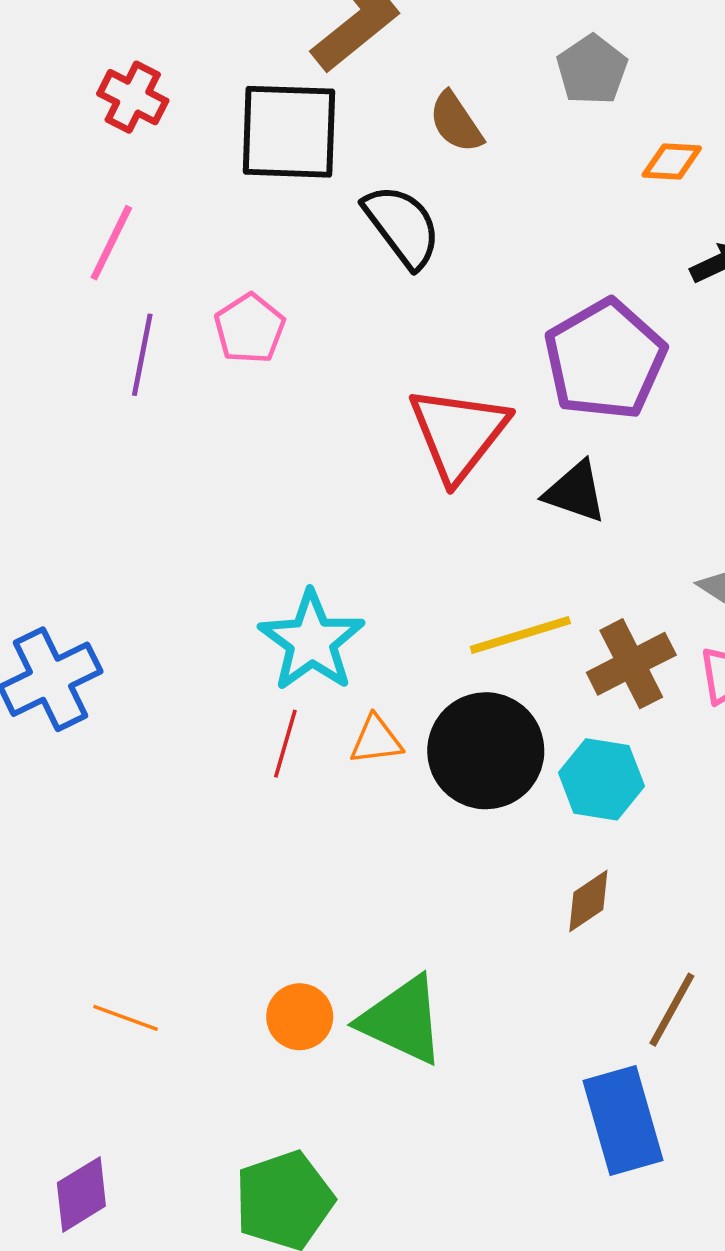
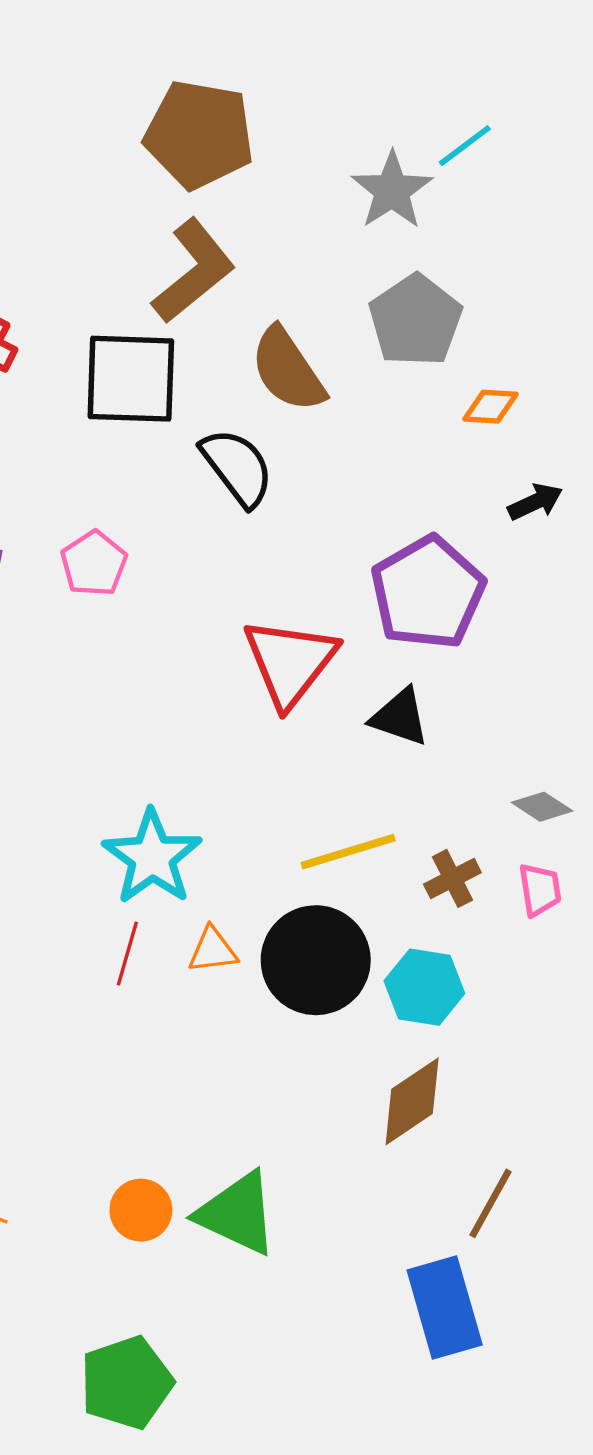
gray pentagon: (592, 70) -> (415, 320), size x1.4
brown semicircle: (456, 122) -> (288, 370), size x1.5
brown cross: (631, 664) -> (452, 878), size x0.7
brown diamond: (588, 901) -> (412, 1101), size x1.5

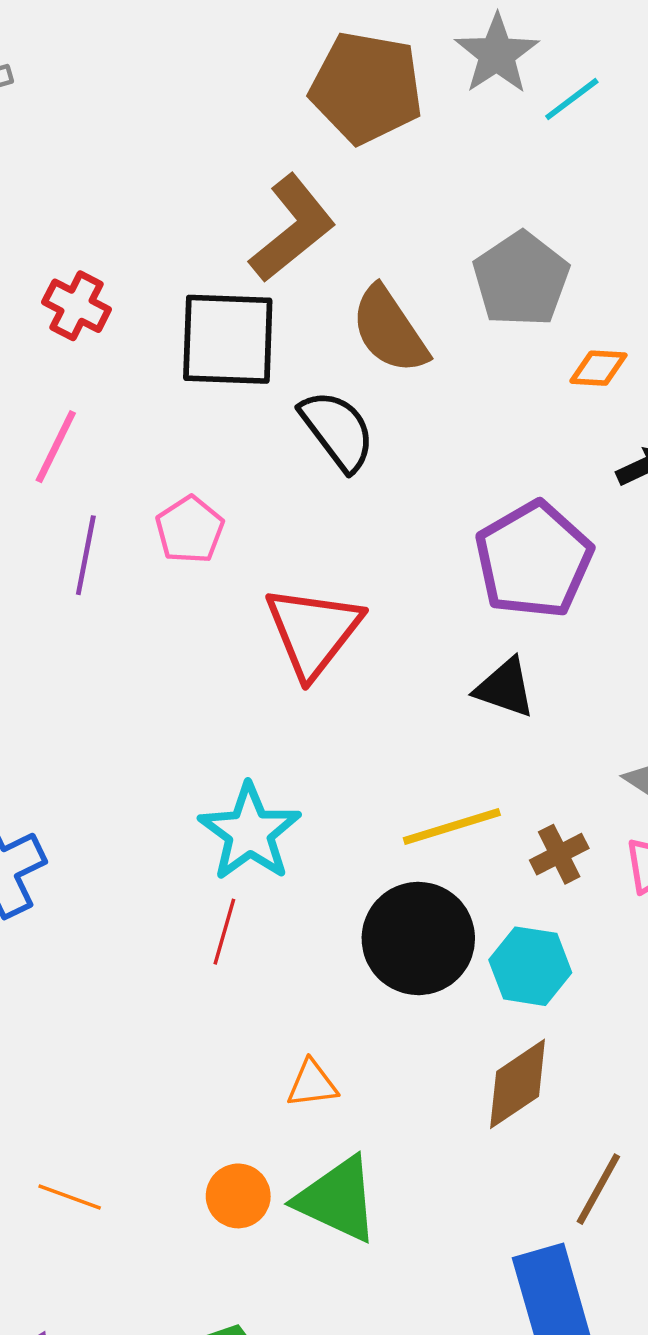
brown pentagon: (199, 134) -> (366, 88), moved
gray star: (392, 190) -> (497, 54), moved
red triangle: (290, 662) -> (313, 631), moved
orange triangle: (213, 950) -> (312, 1084), moved

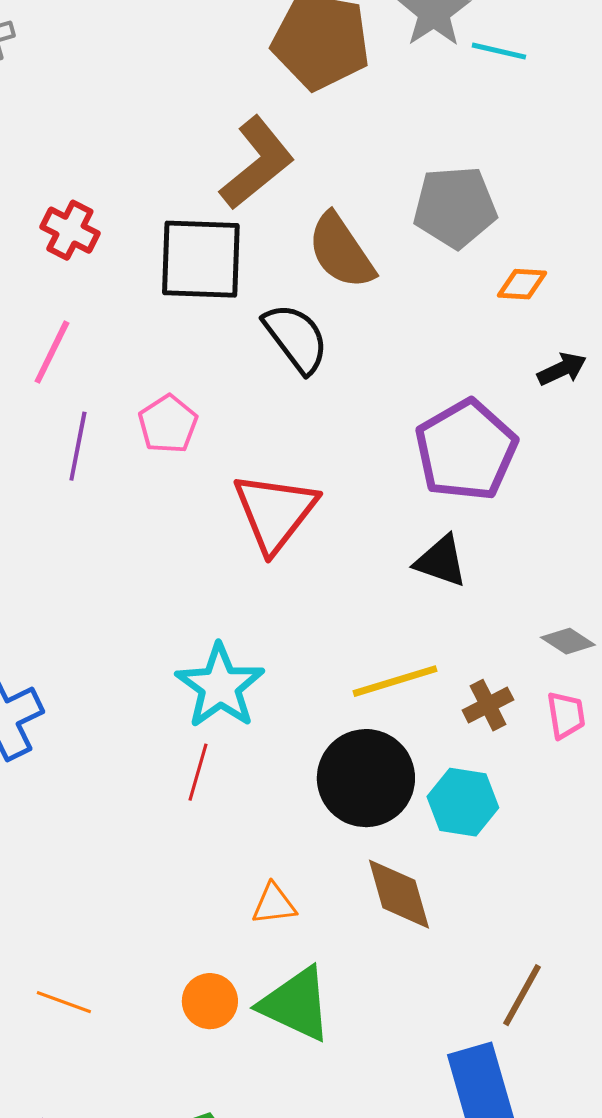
cyan line: (572, 99) -> (499, 51), turned 50
gray pentagon: (521, 279) -> (455, 207), turned 30
brown diamond: (518, 1084) -> (399, 894), moved, turned -72

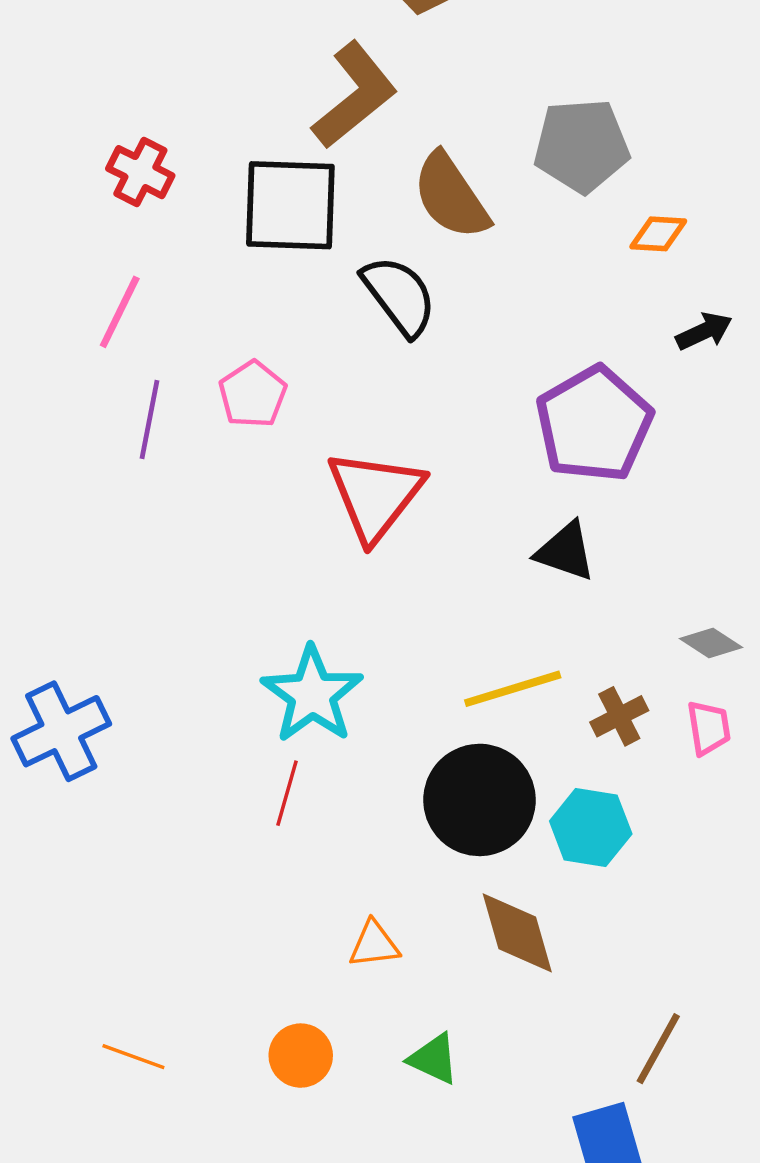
green triangle: (296, 1004) -> (434, 1059), moved, size x0.6

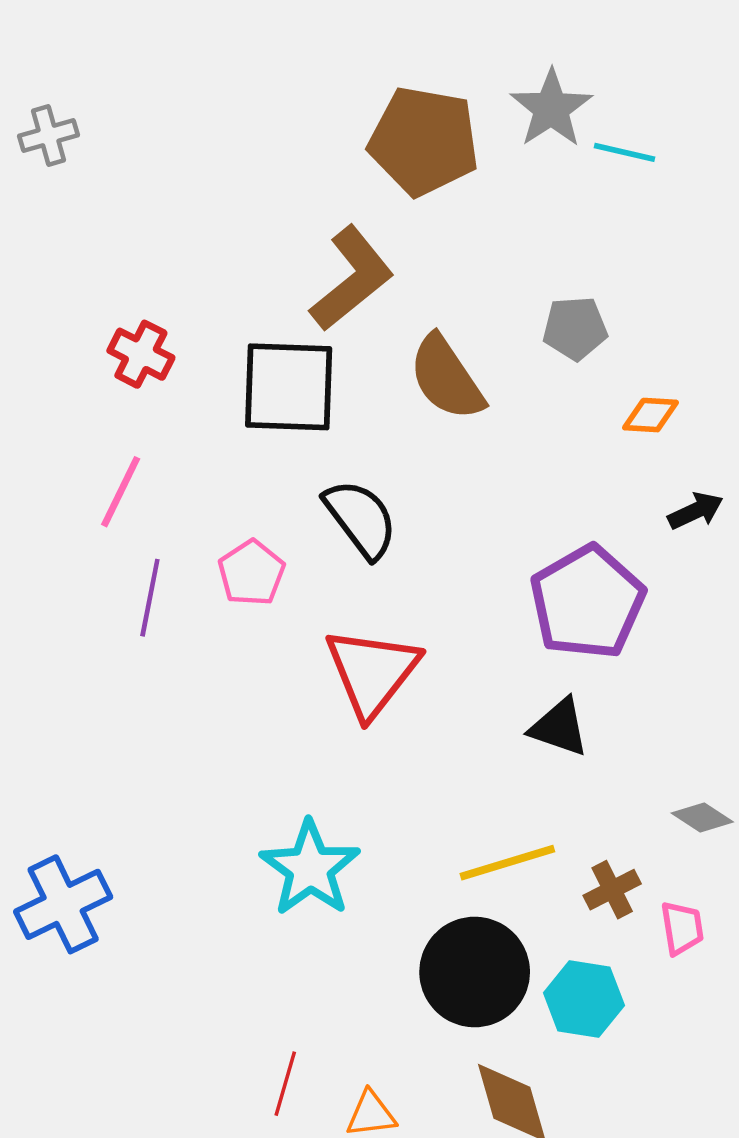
gray pentagon: (581, 146) -> (575, 328), size x0.7
black semicircle: (399, 296) -> (361, 519), moved
pink trapezoid: (709, 728) -> (682, 928), moved
red line: (287, 793) -> (285, 1084), moved

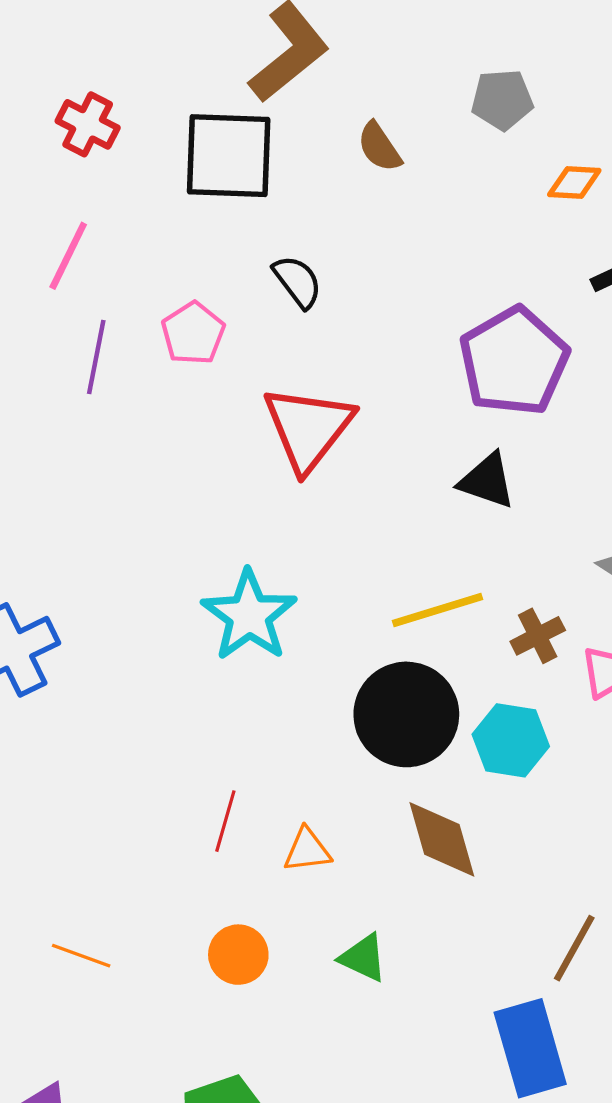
brown semicircle: (446, 378) -> (379, 147), size x0.6
black semicircle: (361, 519) -> (298, 282), size x0.7

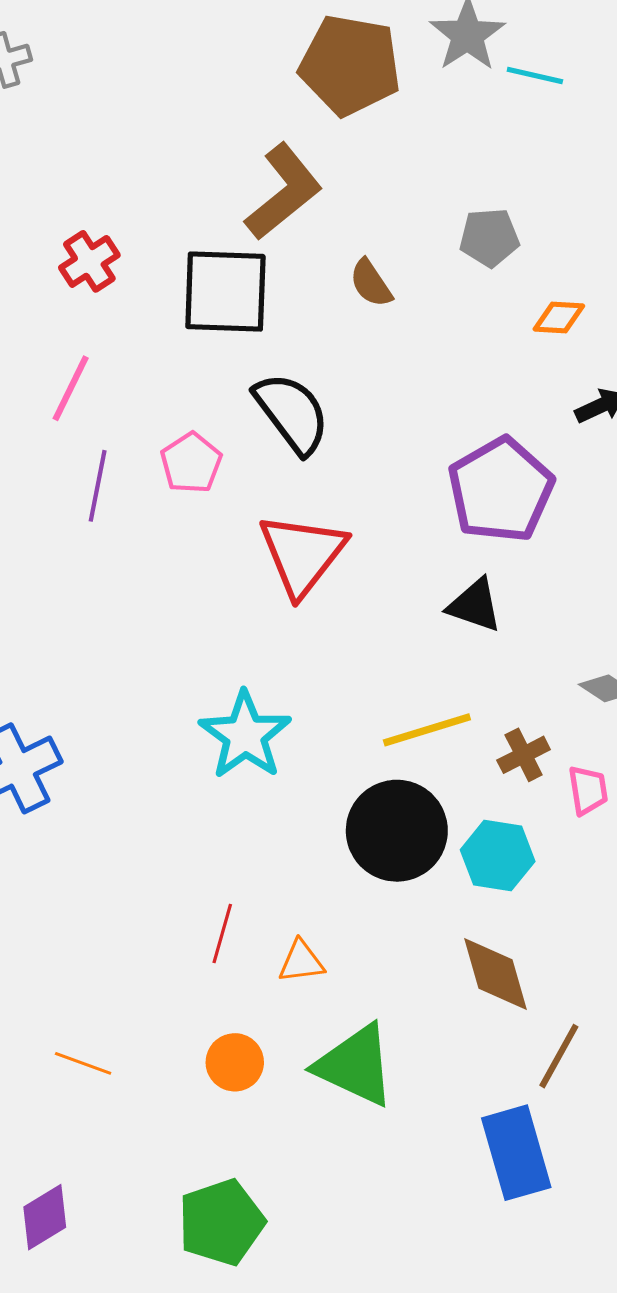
red cross: (88, 124) -> (89, 261), turned 30
black semicircle: (298, 282) -> (292, 413), size x1.6
brown diamond: (442, 839) -> (496, 974), moved
green triangle: (363, 958) -> (355, 1065), size x1.8

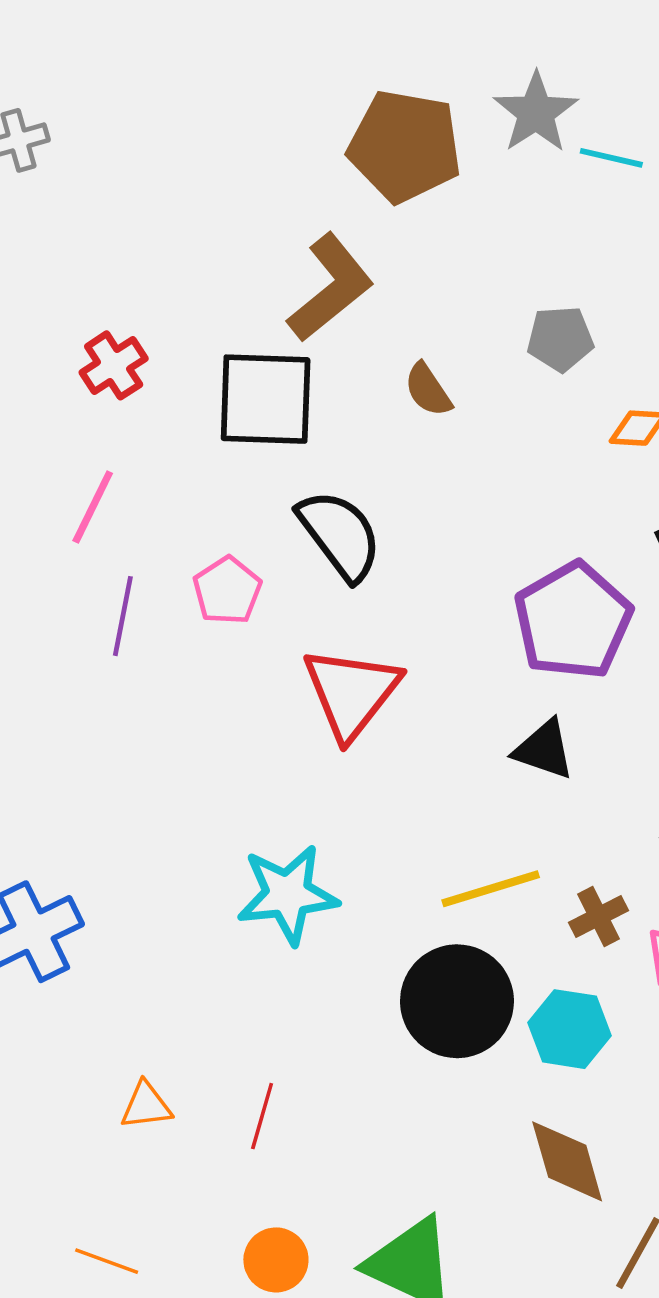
cyan star: (245, 735) -> (288, 895), turned 30
orange triangle: (301, 962) -> (146, 1106), moved

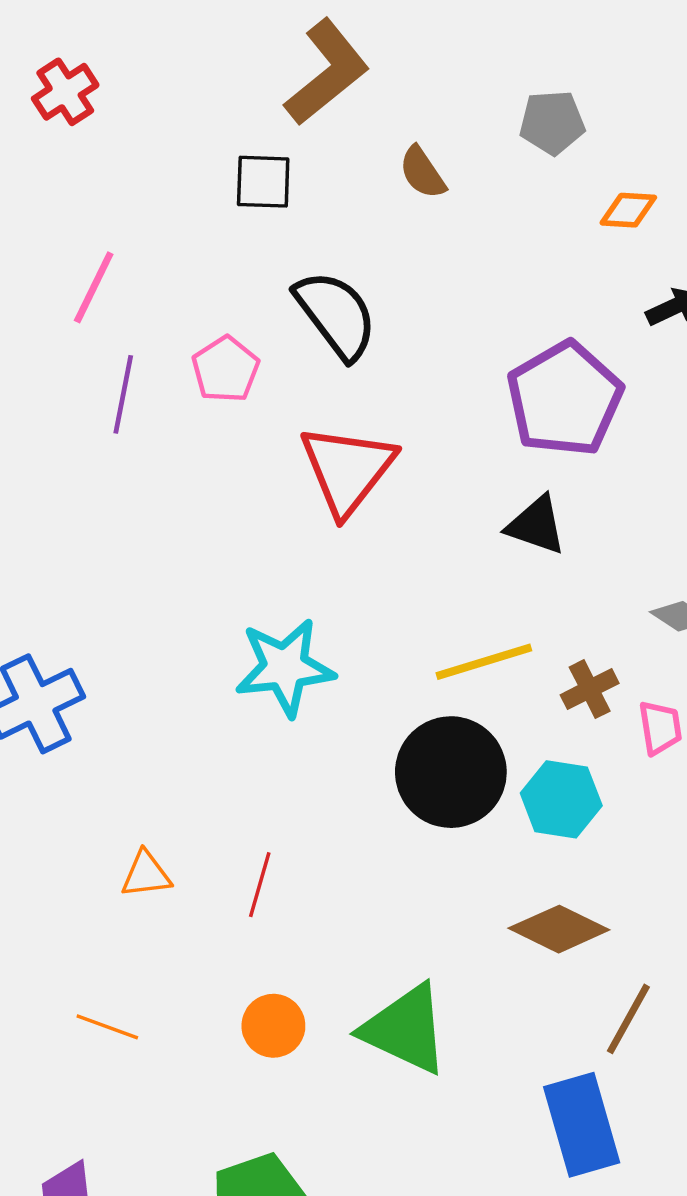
red cross: (114, 365) -> (65, 92), moved
black square: (266, 399) -> (263, 182), size x0.6
brown diamond: (567, 1161) -> (559, 929), turned -48

